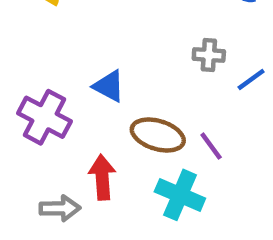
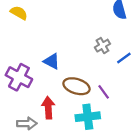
gray cross: (209, 55) -> (102, 46), turned -35
cyan cross: (180, 195) -> (88, 117), turned -30

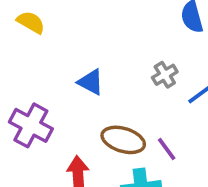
blue triangle: (52, 61) -> (91, 82), moved

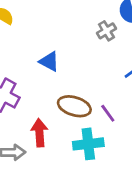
gray cross: (165, 75) -> (106, 31), moved

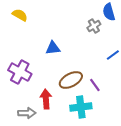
blue triangle: (49, 62) -> (53, 48), turned -35
brown ellipse: (74, 106) -> (71, 80), turned -45

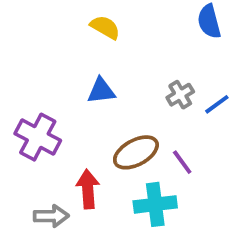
yellow semicircle: (20, 15) -> (105, 27), moved
gray cross: (94, 26) -> (180, 95), moved

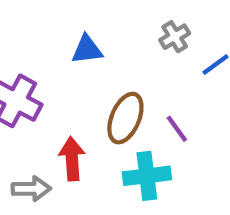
gray cross: (180, 95) -> (175, 37), moved
brown ellipse: (136, 152) -> (125, 118), turned -39

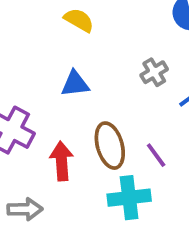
brown ellipse: (125, 118) -> (110, 146), turned -39
red arrow: (72, 159) -> (62, 161), moved

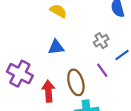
purple line: (156, 155) -> (102, 70), moved

